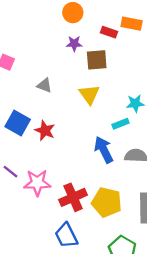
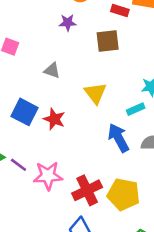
purple star: (74, 44) -> (68, 23), moved
yellow triangle: (89, 94) -> (95, 93), moved

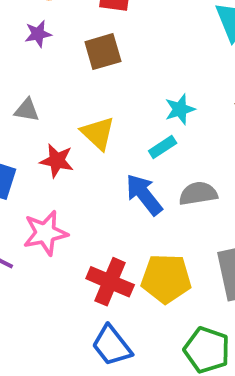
red star: (54, 119) -> (57, 161), moved
pink star: (48, 176) -> (45, 233), moved
red cross: (87, 190) -> (110, 282), turned -32

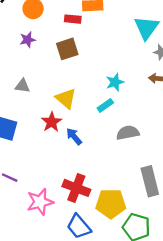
red star: (57, 161) -> (52, 122), moved, turned 30
blue arrow: (144, 195) -> (74, 136), moved, size x0.7
pink star: (45, 233) -> (40, 202), moved
yellow pentagon: (166, 279) -> (111, 204), moved

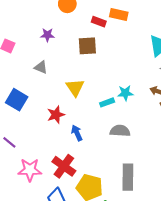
purple star: (28, 40) -> (47, 35), moved
cyan star: (115, 82) -> (125, 93), moved
red star: (52, 122) -> (56, 115), moved
blue arrow: (74, 136) -> (77, 133), moved

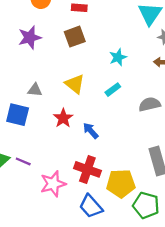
purple star: (47, 35) -> (30, 37), size x1.5
gray triangle: (41, 67) -> (35, 90), moved
cyan star: (125, 93) -> (118, 57), moved
gray semicircle: (120, 131) -> (150, 104), moved

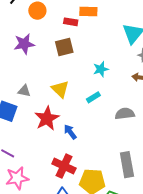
red star: (63, 118) -> (47, 118), size x1.4
pink star: (53, 184) -> (17, 178), moved

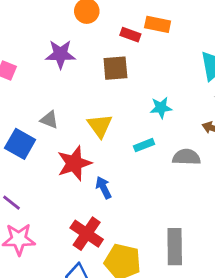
gray semicircle: (125, 114) -> (186, 157), moved

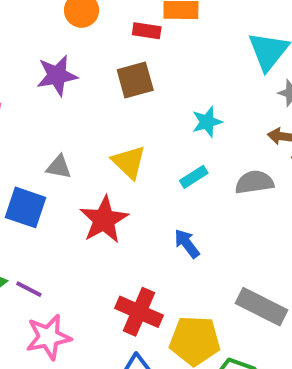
blue arrow: (103, 188) -> (187, 244), moved
gray rectangle: (175, 247) -> (262, 307), turned -52

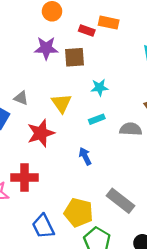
purple star: (57, 76) -> (46, 48), moved
cyan star: (207, 122) -> (99, 88), moved
red cross: (139, 312) -> (25, 178), moved, turned -35

